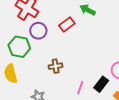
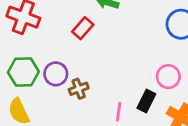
purple circle: (38, 31) -> (56, 74), moved

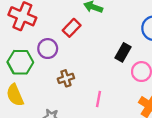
purple circle: (56, 74) -> (48, 49), moved
black rectangle: (146, 101) -> (123, 52), moved

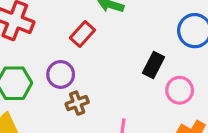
purple circle: (48, 49) -> (61, 74), moved

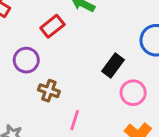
brown cross: (77, 103) -> (49, 91), moved, turned 30

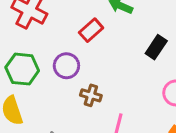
black rectangle: (113, 66) -> (156, 47), moved

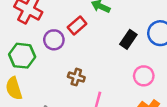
purple circle: (66, 66) -> (54, 40), moved

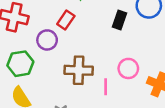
pink circle: (144, 76) -> (128, 68), moved
brown cross: (76, 77) -> (79, 70), size x1.6

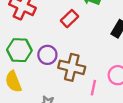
purple circle: (47, 40) -> (47, 55), moved

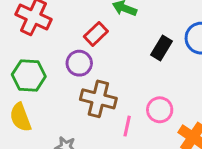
purple circle: (47, 55) -> (79, 63), moved

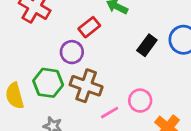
green hexagon: (29, 76) -> (48, 83), moved
pink line: (127, 126) -> (110, 113), turned 42

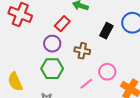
green hexagon: (48, 83) -> (52, 69), moved
brown cross: (86, 86) -> (82, 51), moved, size x0.7

